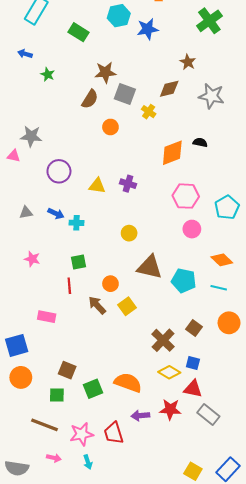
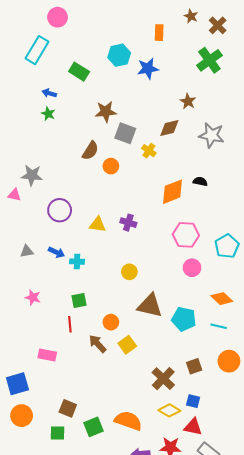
blue arrow: (25, 54) -> (49, 93), moved
brown semicircle: (90, 99) -> (90, 151), moved
brown square: (194, 328) -> (194, 366), turned 35

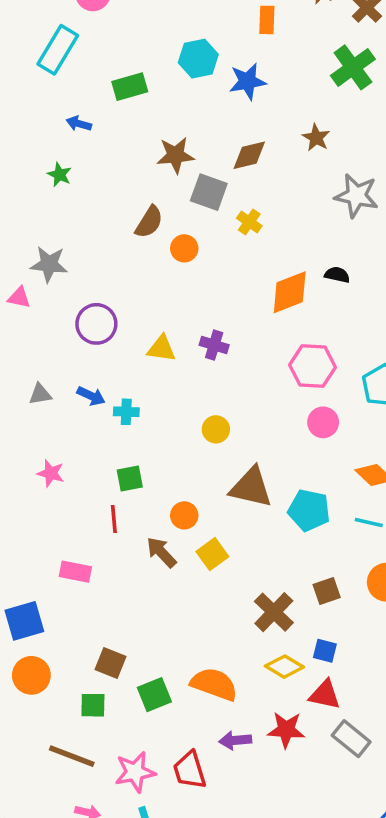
green rectangle: (79, 72) -> (130, 87), turned -48
green star: (48, 114) -> (59, 175), moved
brown diamond: (169, 128) -> (249, 155), moved

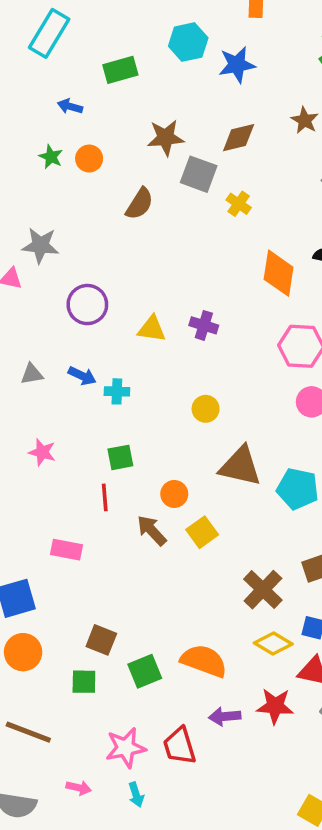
orange circle: (184, 248) -> (89, 159), moved
orange diamond: (290, 292) -> (279, 273), turned -60
brown line: (72, 756) -> (28, 732), moved

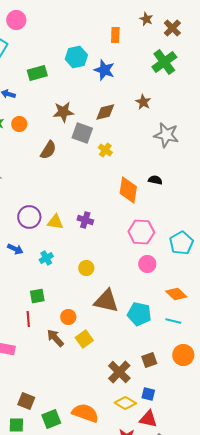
blue star: (237, 65) -> (104, 70), turned 30
purple circle: (87, 305) -> (29, 217), moved
cyan cross: (117, 391) -> (46, 258), moved, turned -32

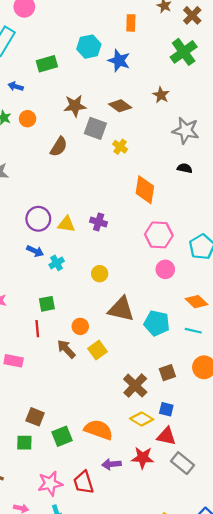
brown diamond: (105, 112) -> (120, 106), turned 50
black semicircle: (155, 180) -> (185, 168), moved
blue arrow: (15, 249) -> (35, 251), moved

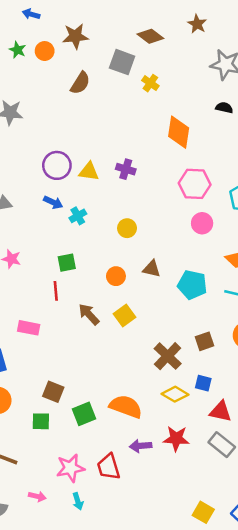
brown star: (75, 106) -> (75, 36), moved
brown triangle: (121, 309) -> (152, 269), size x0.6
orange circle: (80, 326) -> (116, 276), moved
red triangle: (166, 436) -> (221, 411), moved

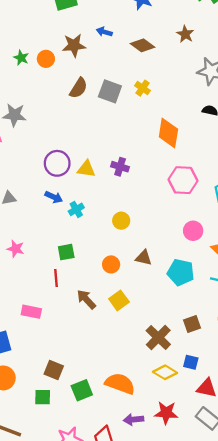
blue arrow: (31, 14) -> (104, 32), moved
gray square: (122, 62) -> (110, 91), moved
pink circle: (202, 223) -> (193, 231), moved

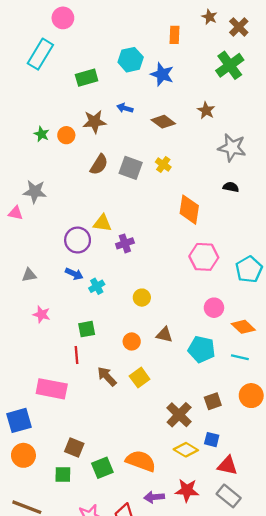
purple cross: (120, 167) -> (125, 243), moved, turned -36
yellow triangle: (86, 169) -> (102, 223), moved
pink star: (16, 249) -> (41, 314), moved
pink rectangle: (31, 312) -> (52, 389), size x1.5

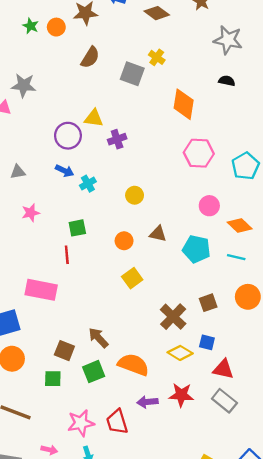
gray square: (131, 168) -> (132, 74), moved
pink star: (41, 314) -> (31, 213), turned -30
brown arrow: (107, 376) -> (98, 338), moved

